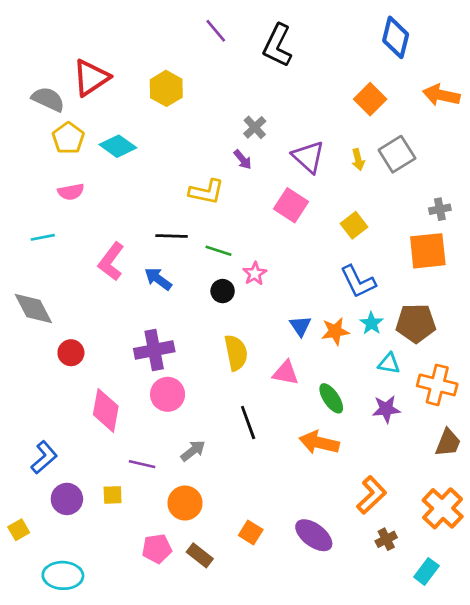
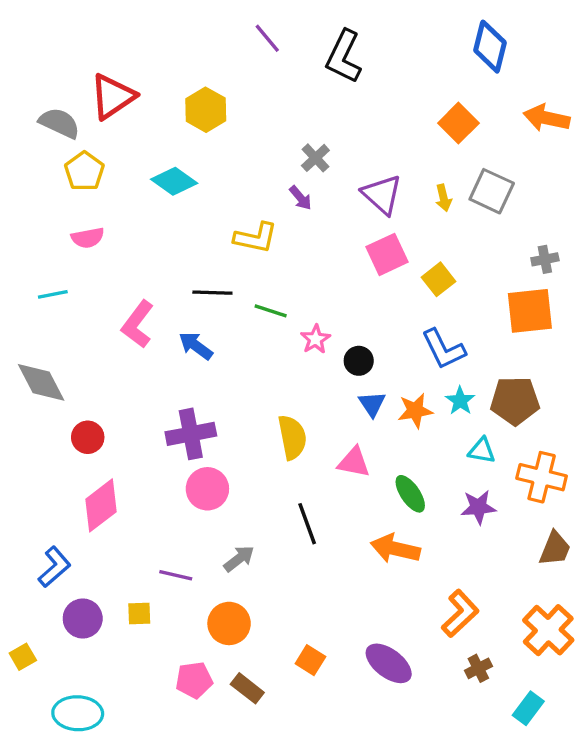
cyan diamond: (118, 146) -> (174, 181), moved
gray square: (397, 154) -> (492, 191), turned -33
pink square: (291, 205) -> (387, 254), moved, turned 32
black circle: (223, 291) -> (359, 361), moved
pink diamond: (106, 410) -> (101, 505), moved, turned 42

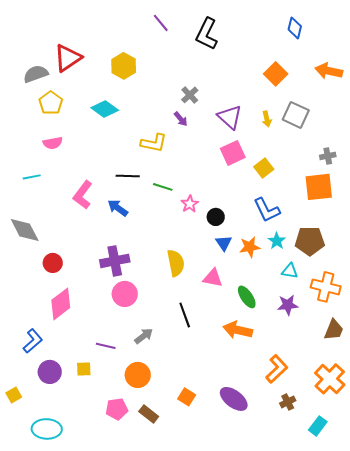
blue diamond: (490, 47) -> (295, 28), size x0.7
gray semicircle: (59, 123) -> (36, 74), turned -45

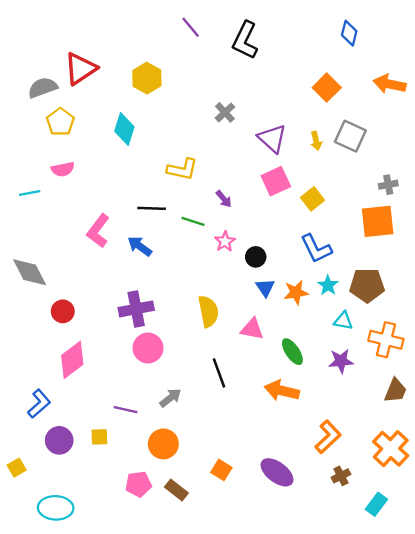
cyan diamond: (105, 109) -> (124, 129), turned 72
purple arrow: (181, 119) -> (224, 199), moved
cyan line: (32, 177) -> (30, 193), moved

